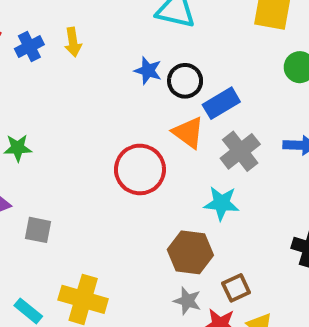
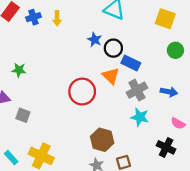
blue rectangle: (221, 103) -> (131, 63), turned 48
cyan star: (221, 203) -> (140, 117), moved

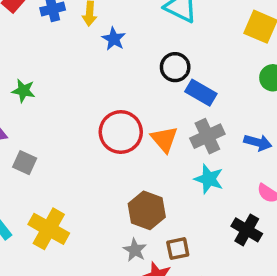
blue star: (95, 40) -> (114, 39), moved
orange triangle: (111, 76) -> (164, 139), moved

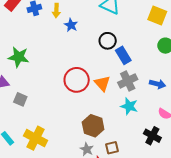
green star: (23, 91) -> (19, 57), size x1.5
blue rectangle: (201, 93) -> (123, 55), turned 30

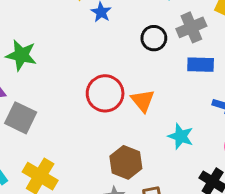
blue rectangle: (123, 55) -> (201, 65), moved, turned -60
gray cross: (128, 81) -> (191, 27), moved
gray square: (20, 99) -> (21, 118), size x1.5

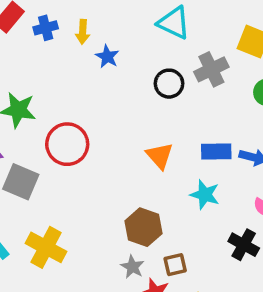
blue rectangle: (201, 65) -> (216, 152), moved
red circle: (105, 93) -> (67, 144), moved

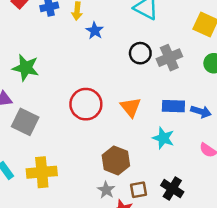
gray cross: (211, 69) -> (169, 58), moved
red circle: (67, 144) -> (86, 104), moved
black cross: (244, 245) -> (172, 189), moved
yellow cross: (46, 247) -> (42, 172), turned -36

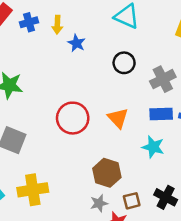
gray cross: (169, 58) -> (163, 79), moved
gray star: (106, 190) -> (99, 203), turned 30

